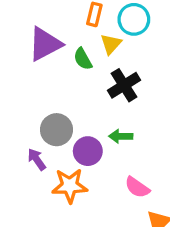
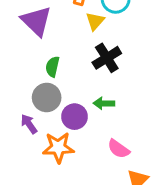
purple triangle: (45, 44) -> (36, 21), turned -48
green semicircle: (83, 59) -> (52, 67), moved, turned 42

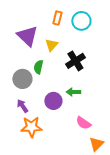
yellow triangle: (95, 21) -> (51, 45), moved
gray circle: (47, 97) -> (22, 79), moved
orange star: (58, 147) -> (31, 127), moved

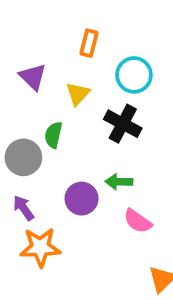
cyan circle: (81, 21) -> (134, 75), moved
purple triangle: (27, 36) -> (33, 77), size x0.7
black cross: (75, 61) -> (123, 124), turned -30
pink semicircle: (83, 123) -> (138, 221), moved

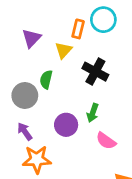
orange rectangle: (89, 43) -> (78, 29), moved
cyan circle: (134, 75) -> (103, 20), moved
purple triangle: (33, 77) -> (31, 38), turned 30
green arrow: (119, 182) -> (93, 113), turned -72

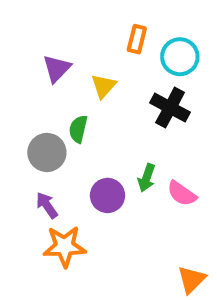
cyan circle: (103, 20) -> (180, 57), moved
orange rectangle: (78, 29) -> (137, 39), moved
black cross: (95, 72) -> (170, 108), moved
pink semicircle: (106, 141) -> (182, 194), moved

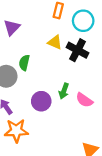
yellow triangle: (104, 86) -> (55, 42), moved, turned -49

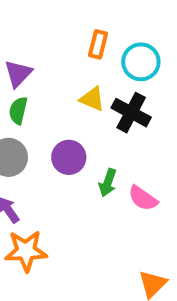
green semicircle: (24, 63) -> (18, 111), moved
purple circle: (41, 101) -> (69, 157), moved

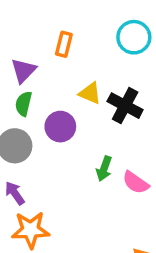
orange rectangle: (98, 44) -> (64, 44), moved
cyan circle: (141, 62) -> (134, 37), moved
purple circle: (69, 157) -> (60, 127), moved

